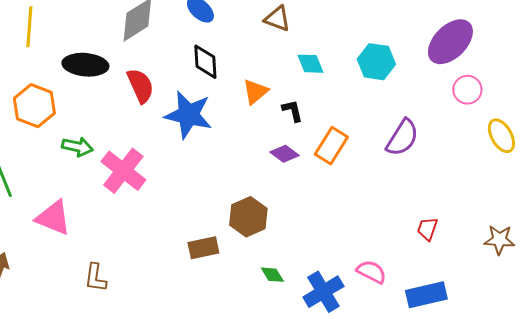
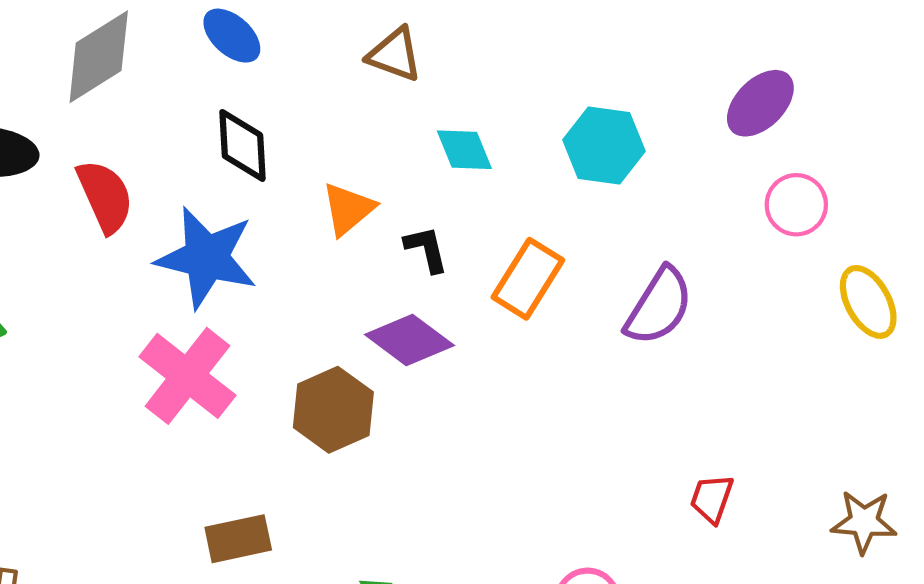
purple ellipse: (450, 42) -> (760, 103), size x0.7
orange rectangle: (331, 146) -> (528, 279), moved
purple diamond: (284, 154) -> (409, 340), size x1.4
pink cross: (123, 171) -> (187, 376), moved
brown hexagon: (248, 217) -> (333, 410), moved

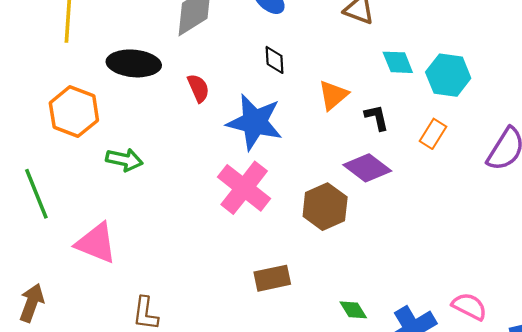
black diamond: (242, 146) -> (275, 60), size x0.7
cyan hexagon: (604, 146) -> (448, 75), moved
red semicircle: (105, 196) -> (198, 88), size x0.7
orange rectangle: (528, 279) -> (433, 134), size x0.7

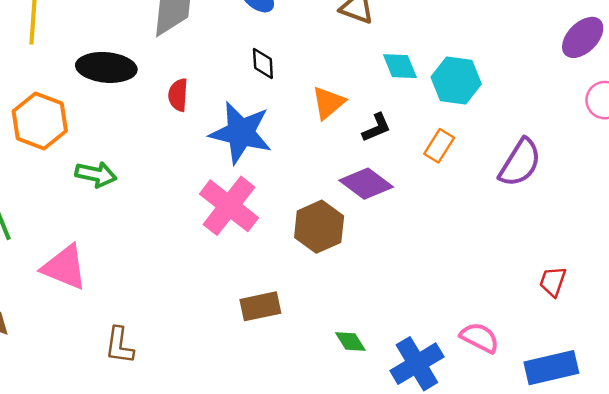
red semicircle: (198, 88) -> (178, 95), turned -152
black L-shape: (377, 117) -> (376, 127), turned 80

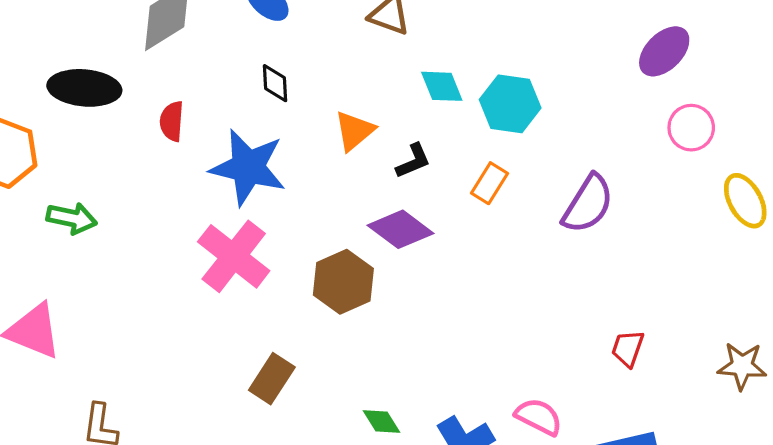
brown rectangle: (260, 306) -> (272, 379), turned -45

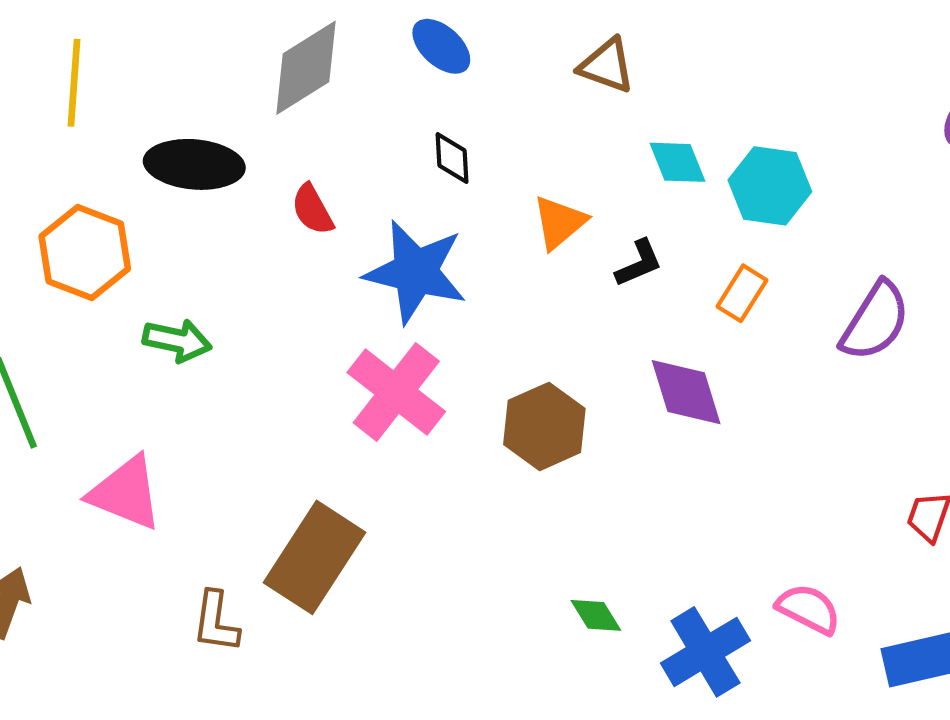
red semicircle: (172, 121) -> (312, 210), turned -33
purple diamond: (401, 229) -> (686, 392), moved, turned 36
brown rectangle: (272, 379) -> (315, 557), moved, size x1.6

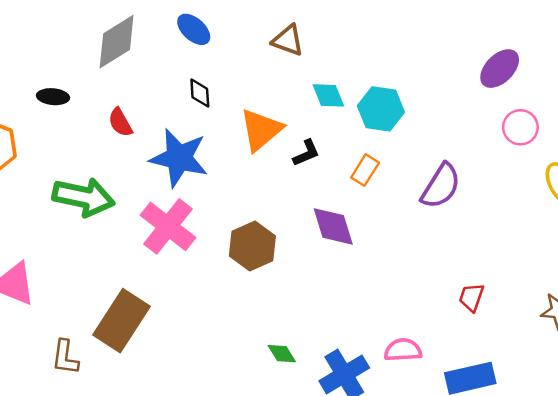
black ellipse: (194, 164) -> (53, 97), size x0.6
orange triangle: (559, 222) -> (261, 130), size x1.4
green arrow: (177, 341) -> (84, 197), moved, size x1.6
pink semicircle: (809, 609) -> (403, 350), turned -30

